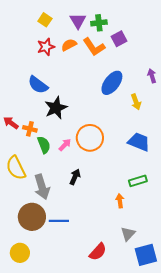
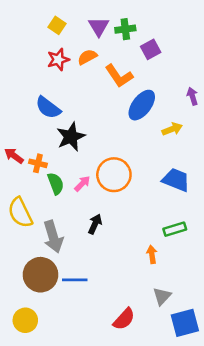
orange L-shape: (94, 47) -> (119, 76), moved
yellow arrow: (136, 102) -> (172, 129), turned -91

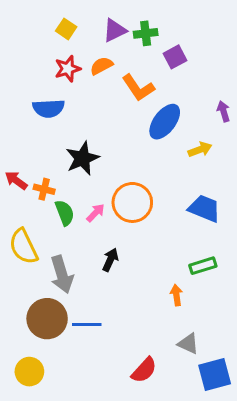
purple triangle: (99, 27) -> (115, 30), turned 35
blue semicircle: (48, 108) -> (49, 108), moved, turned -40
gray triangle: (162, 296) -> (188, 344), turned -48

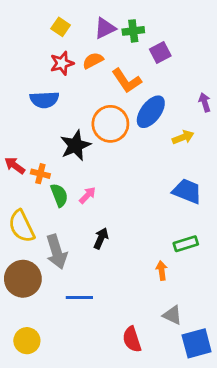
orange circle: (132, 202) -> (110, 124), moved
brown circle: (47, 319) -> (23, 279), moved
red semicircle: (144, 370) -> (132, 339), turned 120

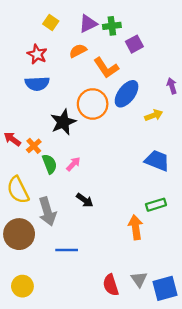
red star: (62, 63) -> (37, 54), moved, turned -30
orange cross: (40, 174) -> (34, 146), turned 35
black arrow: (101, 238) -> (85, 200), turned 102
orange arrow: (162, 271) -> (136, 227), size x1.5
gray triangle: (172, 315) -> (139, 279), moved, turned 30

